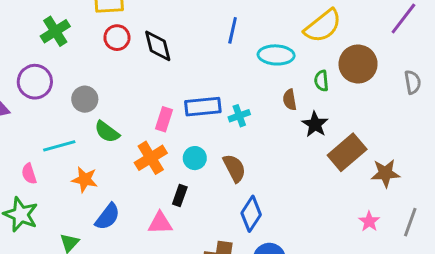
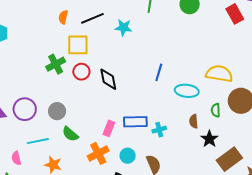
yellow semicircle: (323, 26) -> (219, 74), turned -136
green cross: (55, 31) -> (56, 64), moved
purple circle: (35, 82) -> (25, 109), moved

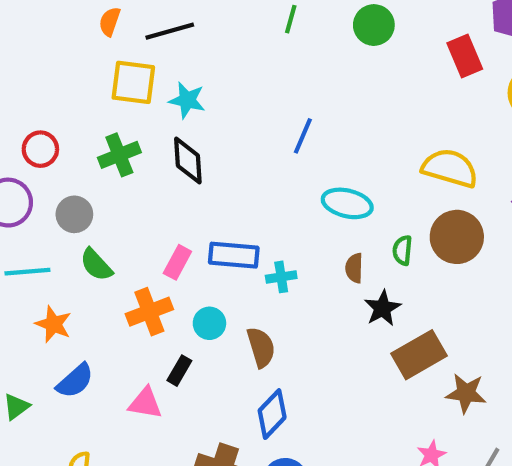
cyan star: (123, 28) -> (187, 100), moved
green cross: (56, 64) -> (119, 155), moved
red circle: (81, 72) -> (40, 149), moved
blue line: (159, 72) -> (303, 136), moved
yellow semicircle: (219, 74) -> (450, 168), moved

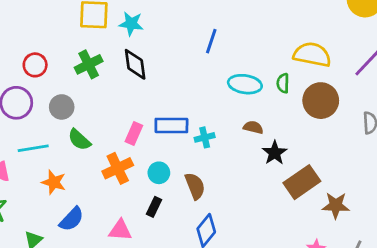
green semicircle: (402, 250) -> (283, 83), moved
brown semicircle: (354, 268) -> (253, 127), turned 108
black rectangle: (179, 371) -> (154, 207), moved

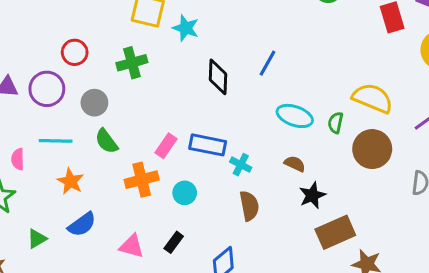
black diamond: (135, 64) -> (218, 77), moved
cyan cross: (205, 137) -> (241, 165), turned 30
brown semicircle: (195, 186) -> (249, 206), moved
black rectangle: (154, 207) -> (174, 242), moved

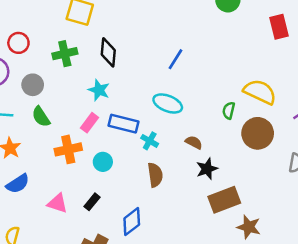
cyan star: (186, 28) -> (99, 90), moved
black diamond: (218, 77) -> (108, 52), moved
cyan ellipse: (295, 116) -> (168, 104), moved

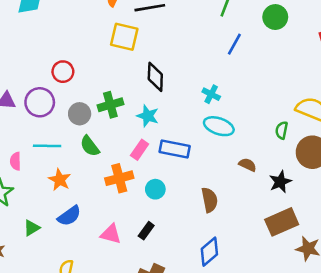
green cross: (65, 54) -> (110, 105), moved
blue line: (176, 59) -> (234, 44), moved
cyan cross: (150, 141) -> (211, 94), moved
black star: (207, 169) -> (280, 182), moved
blue diamond: (132, 222) -> (209, 252), moved

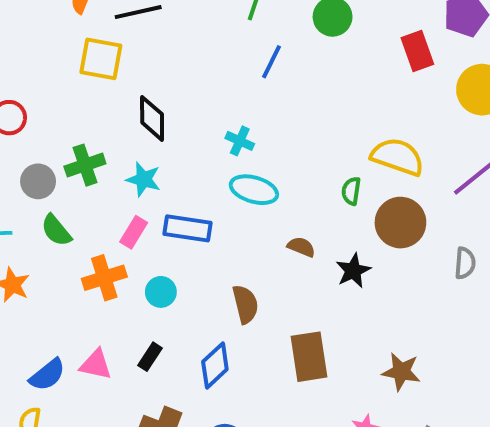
blue semicircle: (69, 216) -> (47, 375), moved
brown rectangle: (282, 222) -> (309, 357), moved, turned -72
blue diamond: (209, 252) -> (215, 366), moved

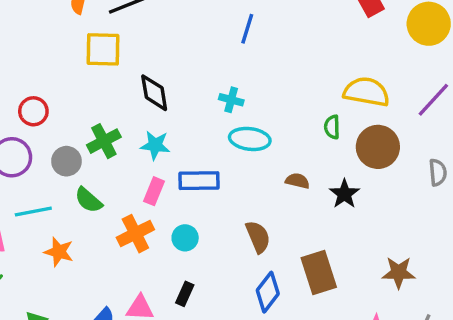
blue diamond: (215, 366) -> (268, 292), moved

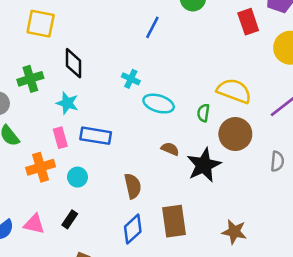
cyan ellipse: (250, 139) -> (159, 104), moved
green cross: (104, 141) -> (30, 79), moved
pink rectangle: (154, 191) -> (60, 138), turned -48
black star: (344, 194) -> (204, 165), size x1.5

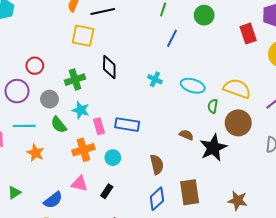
cyan star: (67, 103) -> (81, 110), moved
cyan ellipse: (159, 104) -> (193, 86), moved
pink triangle: (34, 224) -> (79, 184), moved

